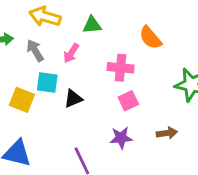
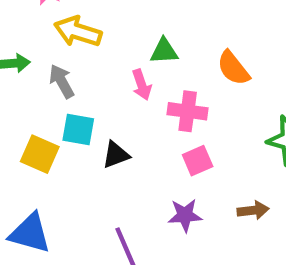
green triangle: (92, 25) -> (164, 51), moved
pink arrow: (71, 53) -> (142, 85), moved, turned -54

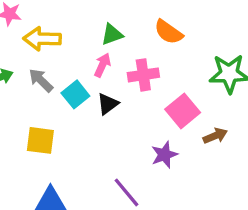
pink arrow: (142, 85) -> (102, 65), turned -120
cyan square: (78, 130) -> (75, 94), moved, turned -32
black triangle: (116, 155) -> (108, 104), moved
pink square: (198, 161) -> (183, 111), moved, size x1.4

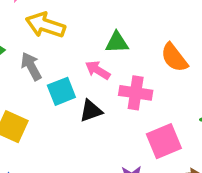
pink arrow: (102, 65) -> (98, 70), turned -100

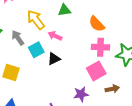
yellow arrow: (45, 25) -> (36, 20), moved, turned 40
green triangle: (117, 42) -> (64, 10), moved
pink cross: (136, 93) -> (100, 47), moved

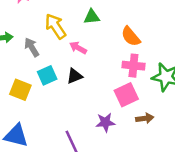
cyan square: (36, 50) -> (47, 75), moved

